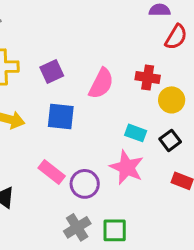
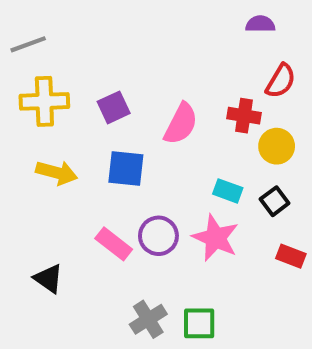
red semicircle: (176, 37) -> (281, 81), moved
purple circle: (85, 184) -> (158, 236), moved

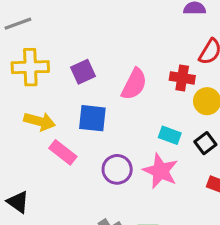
pink rectangle: (114, 244) -> (63, 152), moved
black triangle: (48, 279) -> (18, 202), moved

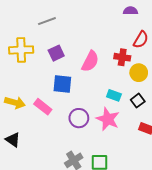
gray line: (18, 24) -> (47, 21), moved
yellow arrow: (40, 121) -> (15, 103), moved

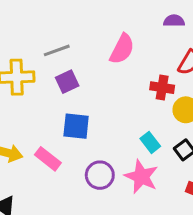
gray line: (47, 21) -> (57, 50), moved
pink semicircle: (90, 61) -> (122, 49), moved
cyan rectangle: (114, 95) -> (150, 142), turned 32

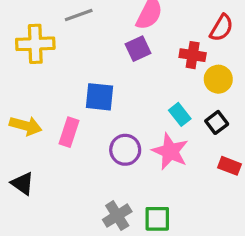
purple square: (67, 82) -> (138, 49), moved
pink rectangle: (48, 159) -> (69, 132), turned 70

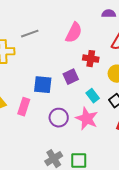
purple square: (138, 49) -> (71, 77), moved
red cross: (193, 55) -> (91, 59), moved

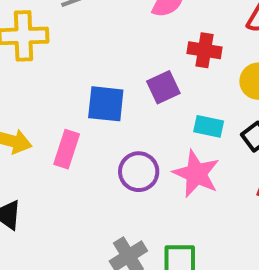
cyan rectangle: (93, 96) -> (209, 126), turned -40

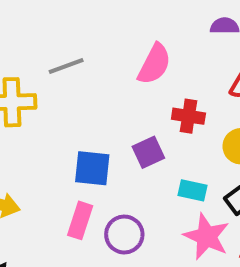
pink rectangle: (67, 149) -> (80, 220), moved
pink star: (196, 174) -> (207, 237), moved

